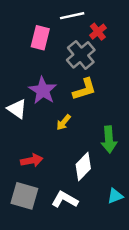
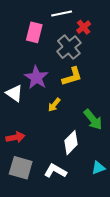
green arrow: (109, 140) -> (93, 119), turned -35
red arrow: (32, 160) -> (15, 137), moved

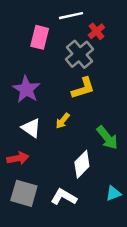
purple star: (36, 78) -> (26, 89), moved
white triangle: (14, 93) -> (31, 128), moved

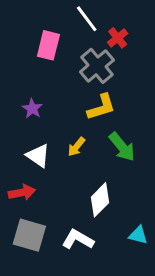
white line: (71, 16) -> (87, 19), turned 65
purple star: (26, 89) -> (32, 109), size x0.6
green arrow: (107, 138) -> (122, 147), moved
cyan triangle: (113, 193) -> (138, 235), turned 35

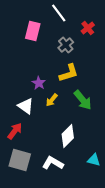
red cross: (118, 38) -> (88, 28), moved
gray cross: (97, 66) -> (66, 45), size x0.7
purple star: (32, 109) -> (39, 83), moved
red arrow: (22, 192) -> (15, 131), turned -42

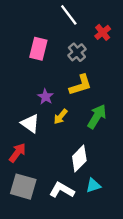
pink rectangle: (33, 31) -> (38, 49), moved
green arrow: (83, 100) -> (97, 117), turned -110
cyan triangle: (94, 160) -> (93, 185), moved, turned -32

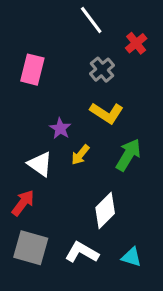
pink rectangle: (38, 49) -> (32, 70), moved
yellow L-shape: (80, 85) -> (107, 113), turned 50
cyan triangle: (93, 185) -> (131, 257), moved, turned 35

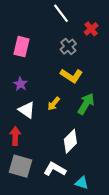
purple star: (60, 128) -> (20, 84), moved
red arrow: (23, 203) -> (15, 136), turned -36
cyan triangle: (131, 257) -> (82, 183), moved

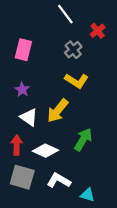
yellow arrow: (54, 104) -> (58, 111), size x1.6
green arrow: (86, 104) -> (83, 139), moved
white diamond: (70, 141) -> (45, 151), moved, turned 70

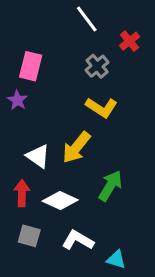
purple star: (22, 90) -> (17, 100), moved
gray square: (22, 177) -> (29, 236), size x0.7

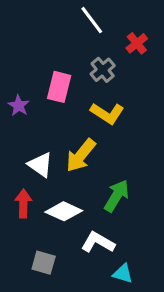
pink rectangle: (31, 66) -> (59, 87), moved
gray square: (29, 236) -> (44, 263), moved
white L-shape: (78, 240) -> (98, 242), moved

